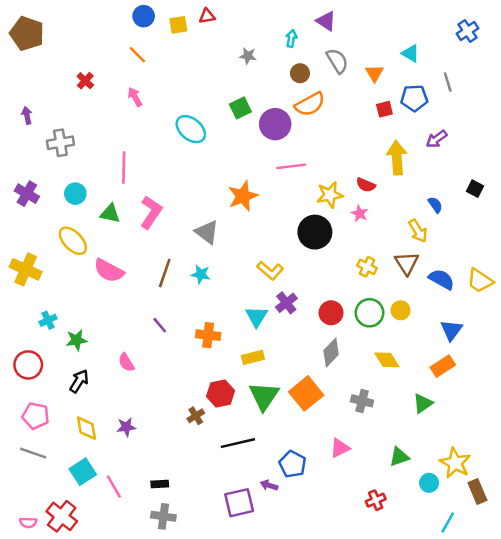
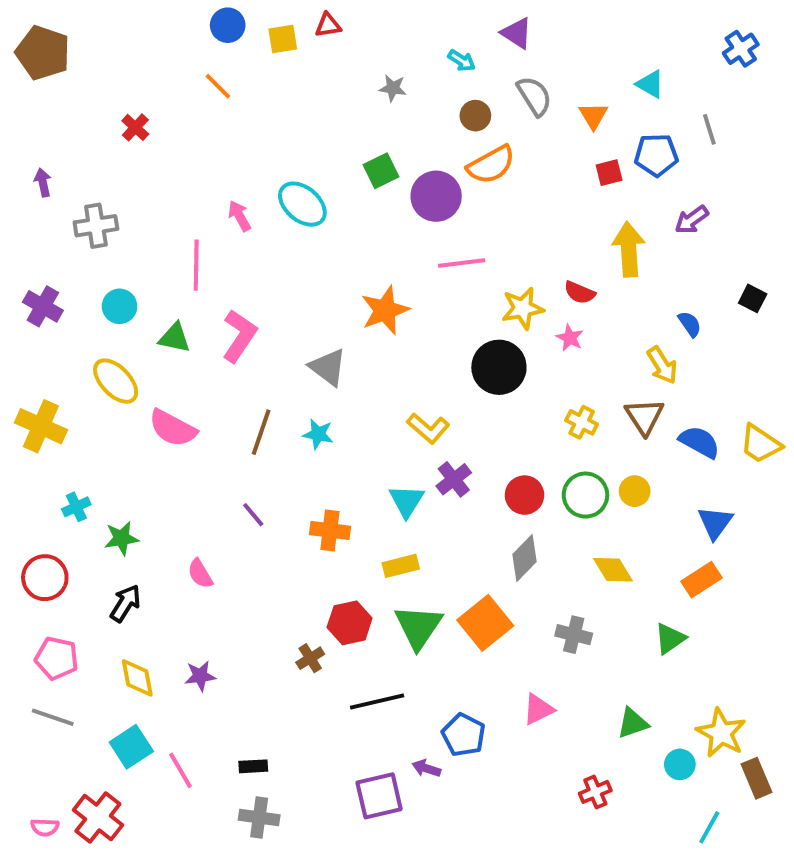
cyan arrow: (291, 38) -> (462, 61), turned 112
pink arrow: (135, 97) -> (239, 216), moved

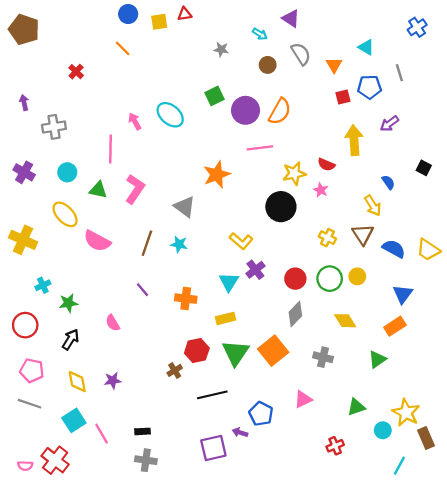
orange semicircle: (491, 165) -> (280, 111), moved, turned -32

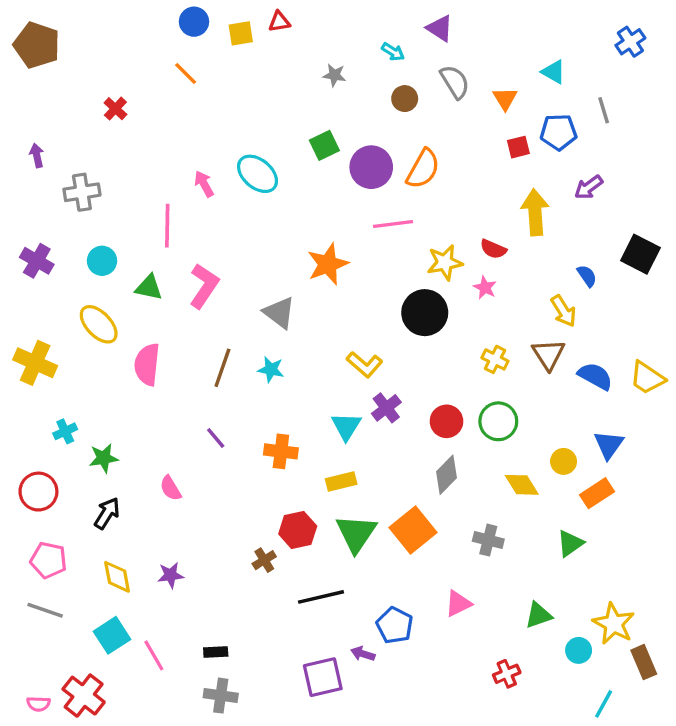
black square: (424, 168) -> (640, 254), size x1.6
pink semicircle: (97, 241) -> (147, 364), turned 68
yellow circle: (357, 276) -> (564, 461), moved

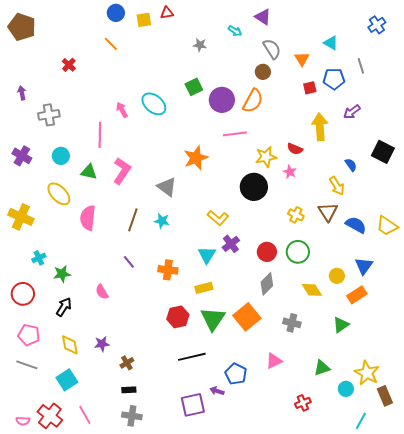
brown circle: (405, 99) -> (263, 72), moved
brown cross: (264, 560) -> (127, 363), moved
pink line: (154, 655) -> (85, 415), moved

